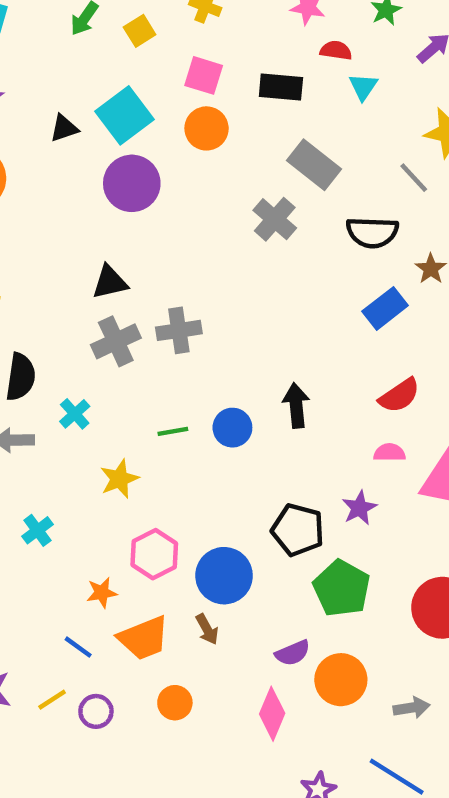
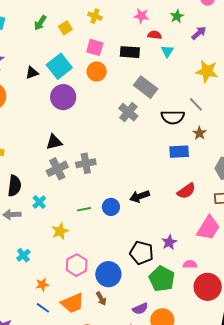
gray line: (414, 178) -> (196, 104), moved
blue rectangle: (385, 308) -> (179, 152), turned 36
black arrow: (296, 405) -> (140, 196), turned -102
pink semicircle: (389, 453) -> (190, 264), moved
orange star: (102, 593) -> (42, 285), moved

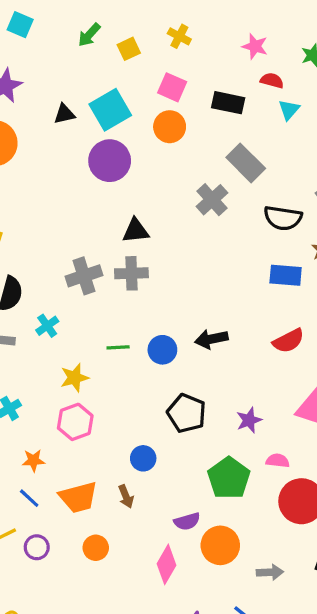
black triangle: (54, 142) -> (136, 231), moved
black pentagon: (141, 253) -> (187, 413), moved
pink hexagon: (77, 265) -> (75, 422), moved
blue circle: (108, 274) -> (143, 458), size x0.6

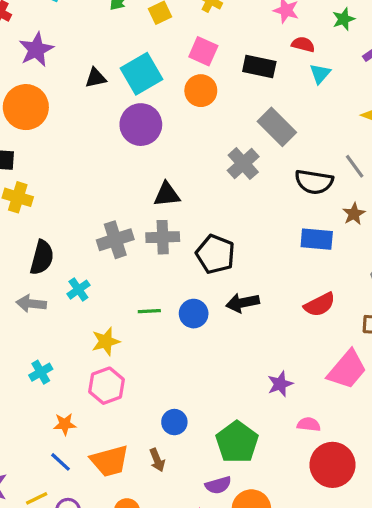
black pentagon: (187, 413) -> (215, 254), moved
green pentagon: (229, 478) -> (237, 442), moved

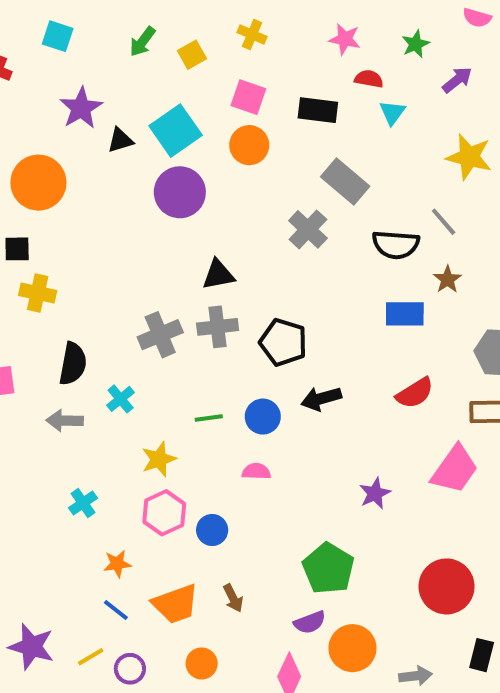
purple star: (36, 50) -> (81, 108), moved
blue circle: (174, 422) -> (212, 530), moved
pink semicircle: (309, 424) -> (256, 471), moved

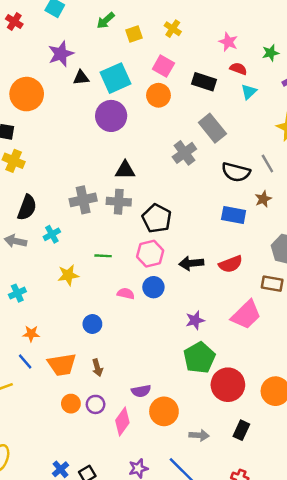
black arrow: (321, 399) -> (191, 263), moved
blue circle: (263, 417) -> (153, 287), moved
pink hexagon: (164, 513) -> (150, 254), moved
green pentagon: (328, 568) -> (199, 358), moved
purple circle: (130, 669) -> (96, 404), moved

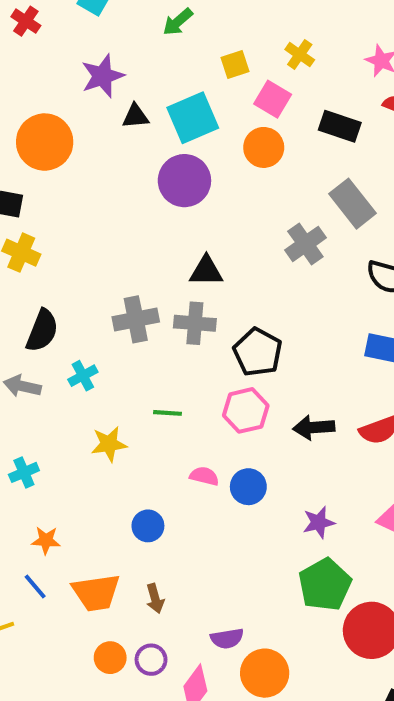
yellow cross: (173, 29) -> (300, 55), moved
yellow square: (134, 34) -> (235, 65), moved
blue circle: (153, 287) -> (248, 487), moved

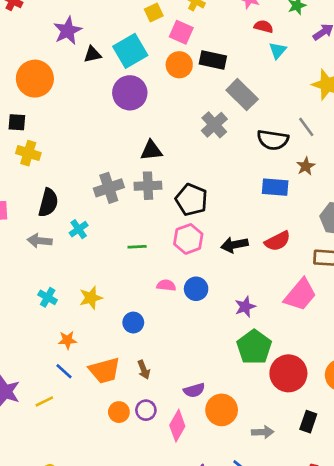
black rectangle: (340, 126) -> (213, 60), moved
yellow star: (109, 444) -> (91, 298), moved
cyan cross: (24, 472) -> (48, 297), turned -30

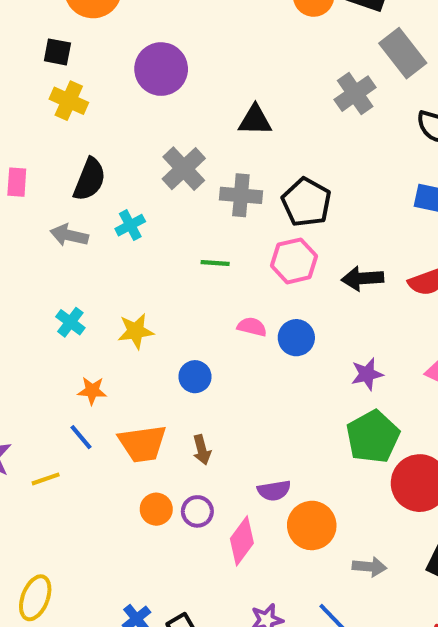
purple circle: (130, 93) -> (161, 69), moved
gray cross: (148, 186) -> (241, 195), moved
gray cross: (109, 188) -> (184, 169), turned -32

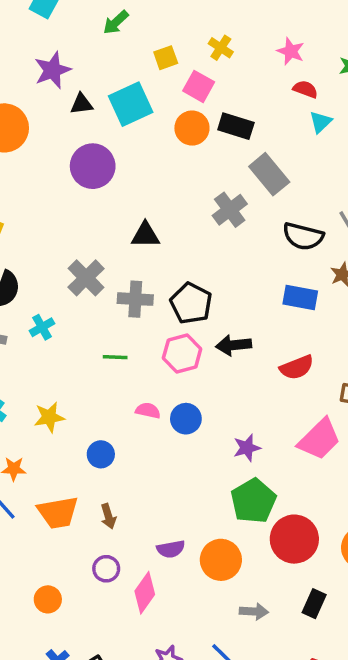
purple circle: (161, 69) -> (93, 166), moved
black arrow: (363, 278) -> (234, 345), moved
orange circle: (156, 509) -> (48, 599), moved
orange circle: (312, 525) -> (221, 560), moved

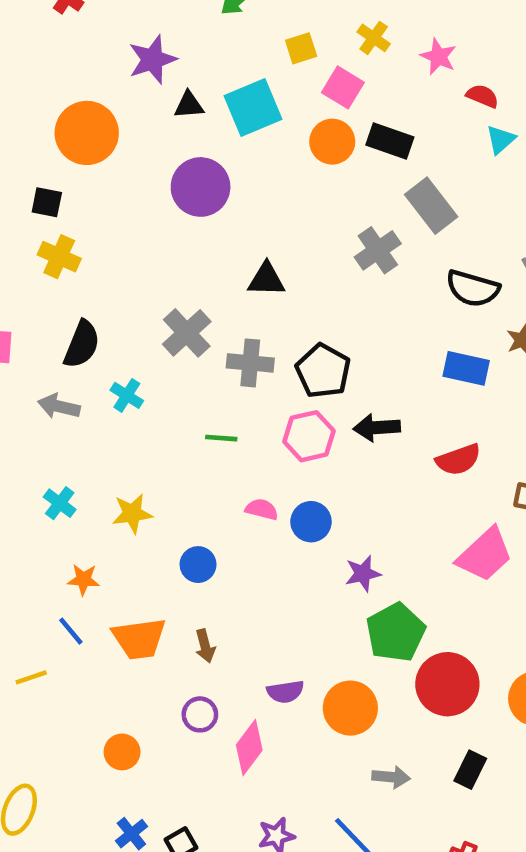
pink star: (291, 51) -> (438, 57), moved
cyan cross: (42, 327) -> (127, 395), turned -30
purple star: (247, 448) -> (363, 574), moved

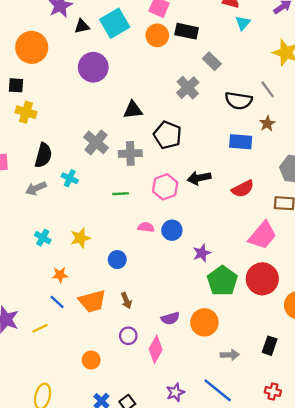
gray rectangle: (431, 206) -> (212, 61), size x0.7
black pentagon: (323, 371) -> (168, 135), moved
gray arrow: (59, 406) -> (36, 188), turned -30
red circle: (447, 684) -> (262, 279), moved

